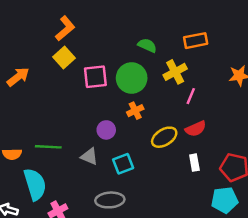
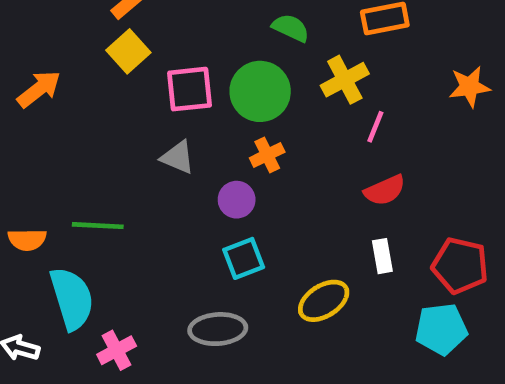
purple circle: (106, 130) -> (237, 200), moved
yellow ellipse: (164, 137) -> (324, 301), moved
gray triangle: (89, 157) -> (178, 157), moved

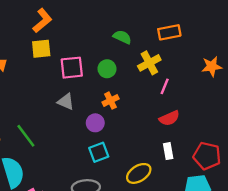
yellow square: (128, 51) -> (41, 49), turned 36
green circle: (260, 91) -> (107, 69), size x0.6
green line: (98, 226) -> (26, 136), turned 50

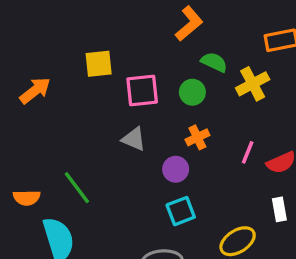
orange L-shape: (42, 21) -> (189, 24), moved
green semicircle: (122, 37) -> (214, 62), moved
pink line: (165, 86) -> (248, 152), moved

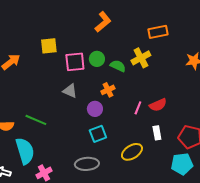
green semicircle: (214, 62) -> (118, 66), moved
green circle: (192, 92) -> (97, 59), moved
pink line: (248, 152) -> (138, 108), moved
green line: (77, 188) -> (36, 120), turned -30

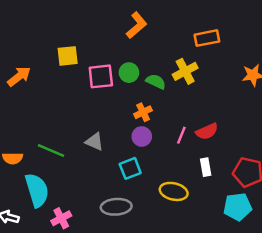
gray triangle: (70, 91) -> (94, 142), moved
purple circle: (95, 109) -> (142, 136), moved
yellow ellipse: (132, 152) -> (174, 191), turned 45

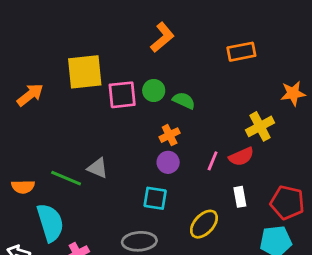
yellow square: (68, 56) -> (85, 72), size x1.5
yellow cross: (185, 71) -> (260, 126), moved
gray triangle: (94, 142) -> (98, 168), moved
cyan square: (130, 168) -> (155, 198), turned 30
yellow ellipse: (174, 191) -> (204, 224), turned -60

